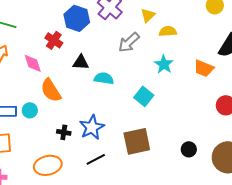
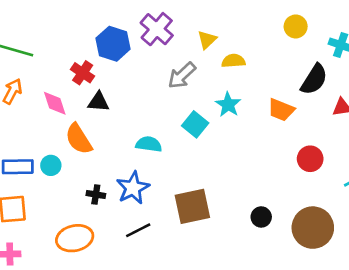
black triangle: (81, 62) -> (98, 102), moved
cyan semicircle: (104, 78) -> (149, 144), moved
cyan square: (144, 96) -> (195, 124), moved

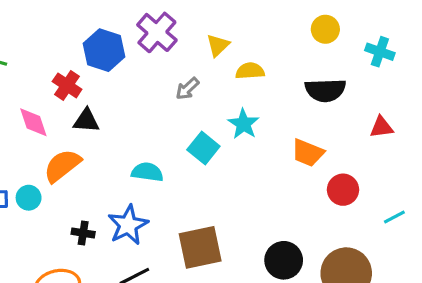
gray arrow: (182, 75) -> (187, 89), size x0.7
black semicircle: (314, 79) -> (325, 90), moved, turned 56
orange trapezoid: (281, 110) -> (308, 153), moved
orange semicircle: (79, 139) -> (62, 166), turned 84
black circle: (261, 217) -> (284, 260), size x1.5

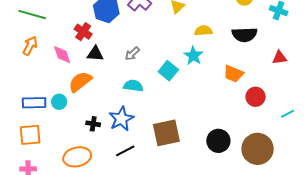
yellow semicircle: (250, 71) -> (203, 31), moved
gray arrow: (187, 89) -> (132, 54), moved

